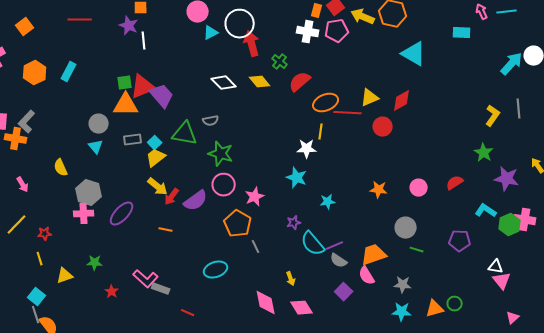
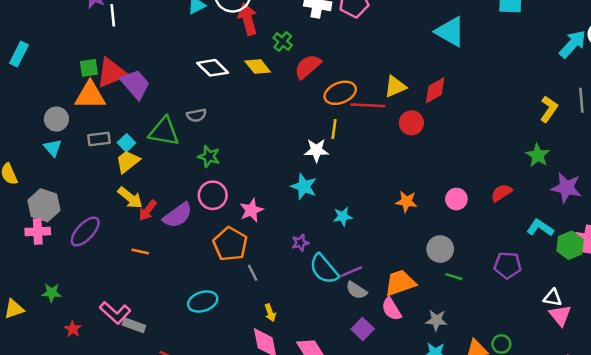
green star: (221, 154) -> (209, 157), size x0.7
yellow arrow: (291, 279) -> (270, 313), moved

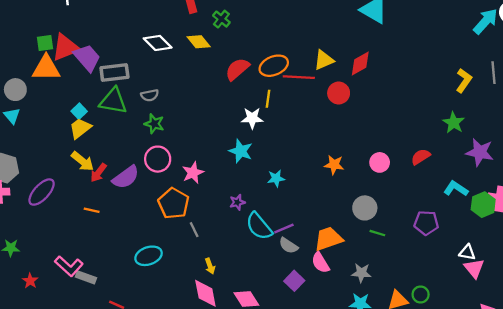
red semicircle: (308, 67) -> (237, 69), moved
gray semicircle: (196, 115) -> (150, 95), moved
gray rectangle: (99, 139) -> (114, 73), moved, size x1.4

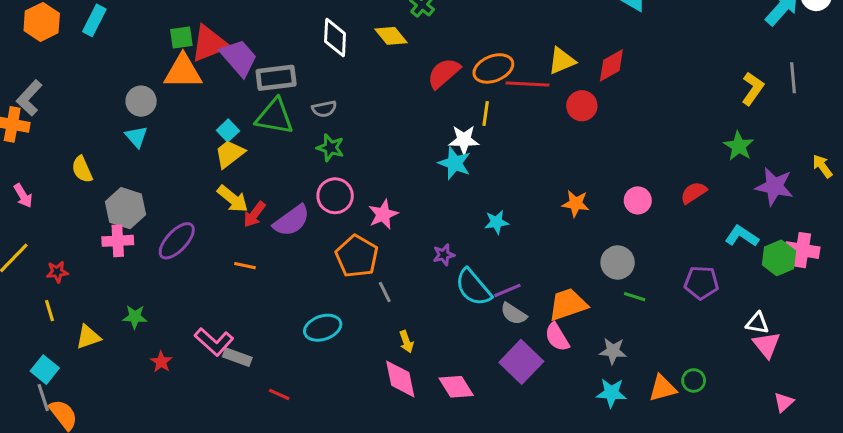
white diamond: (158, 43) -> (335, 37), turned 48
cyan star: (241, 151) -> (455, 163), moved
purple square: (294, 281) -> (521, 362), size x1.5

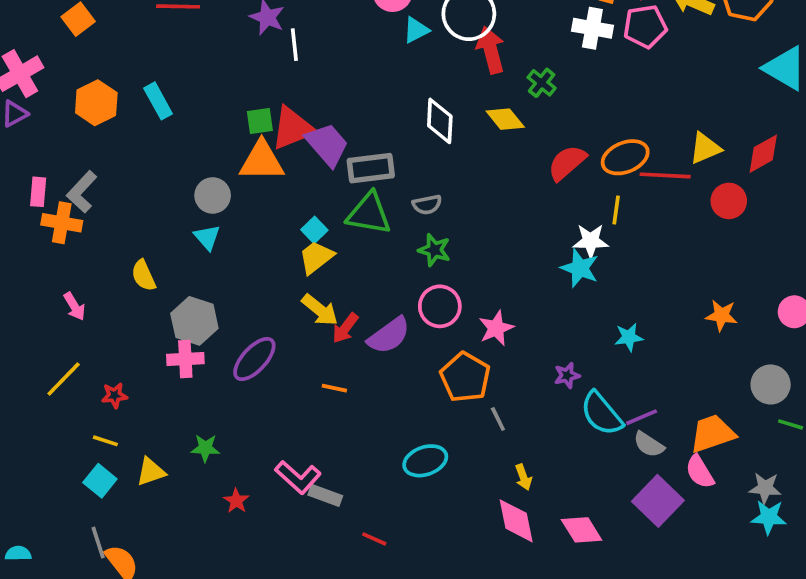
cyan rectangle: (94, 20) -> (158, 101), turned -56
yellow line: (49, 311) -> (105, 441), turned -55
cyan square: (45, 370) -> (100, 481), moved
cyan star: (611, 393) -> (769, 517), moved

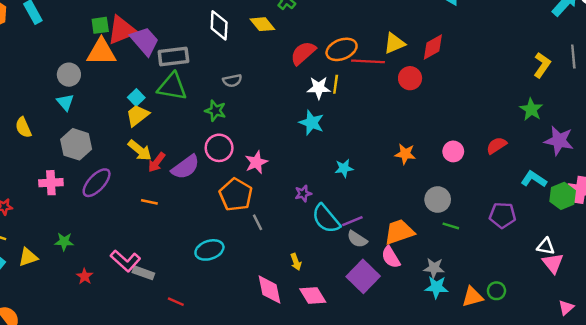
gray semicircle: (427, 205) -> (232, 81), moved
white star: (591, 241) -> (319, 88), moved
gray hexagon: (194, 321) -> (76, 144), moved
yellow arrow: (523, 477) -> (296, 262), moved

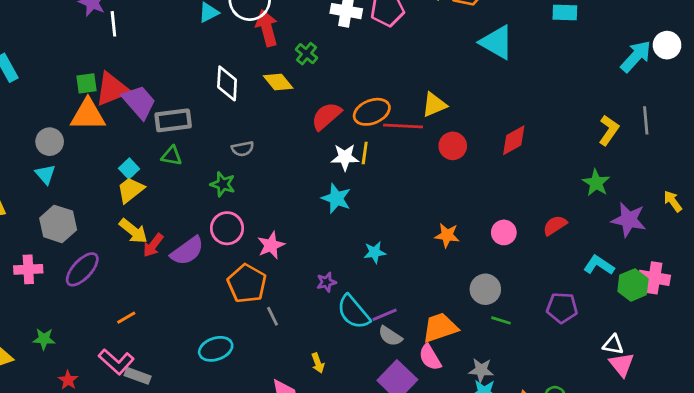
red diamond: (433, 47) -> (514, 140), moved
green triangle: (172, 87) -> (172, 156), size x0.6
orange line: (149, 202) -> (126, 318), moved, turned -42

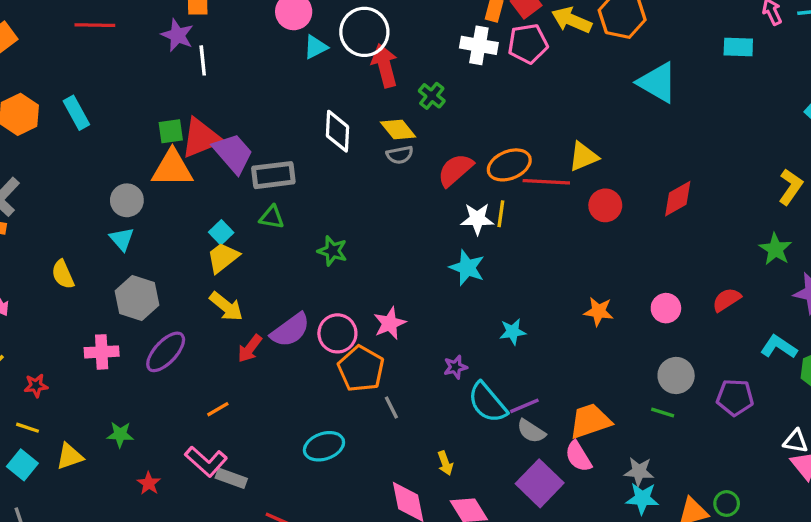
gray semicircle: (243, 149) -> (400, 155), moved
pink circle: (227, 228) -> (337, 333), moved
red arrow: (153, 245) -> (250, 349), moved
gray circle: (485, 289) -> (676, 375), moved

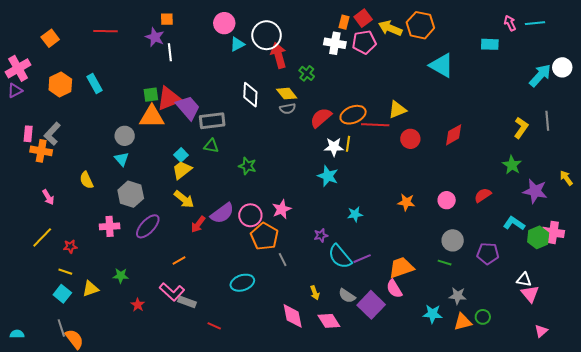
gray semicircle: (531, 431) -> (347, 296), moved
gray star: (639, 472) -> (458, 296), moved

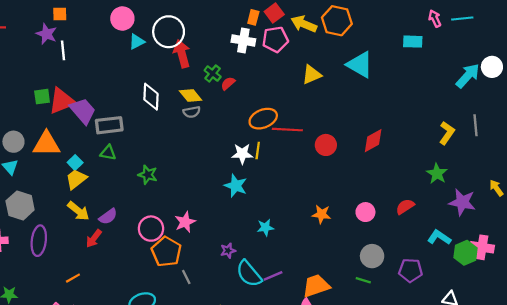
yellow triangle: (397, 110) -> (312, 75), moved
orange triangle: (152, 117) -> (46, 144), moved
red semicircle: (321, 118) -> (228, 83), moved, size x0.6
purple semicircle: (222, 213) -> (108, 216), moved, size x0.7
purple ellipse: (148, 226) -> (39, 241), turned -36

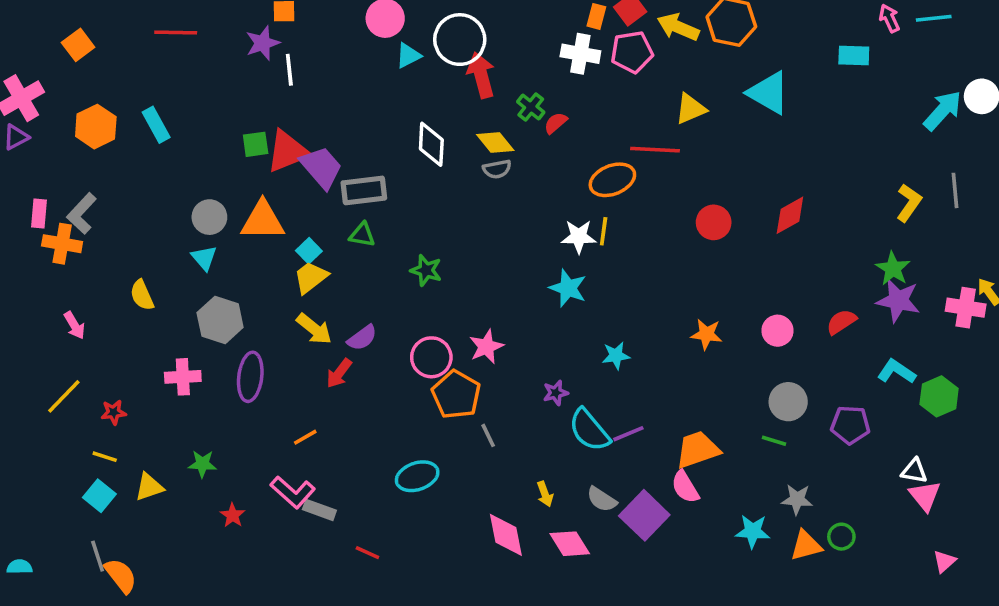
purple star: (46, 34) -> (263, 43), turned 30
red line: (287, 130) -> (655, 150), moved
purple star: (462, 202) -> (898, 300), moved
pink cross: (482, 247) -> (966, 308), moved

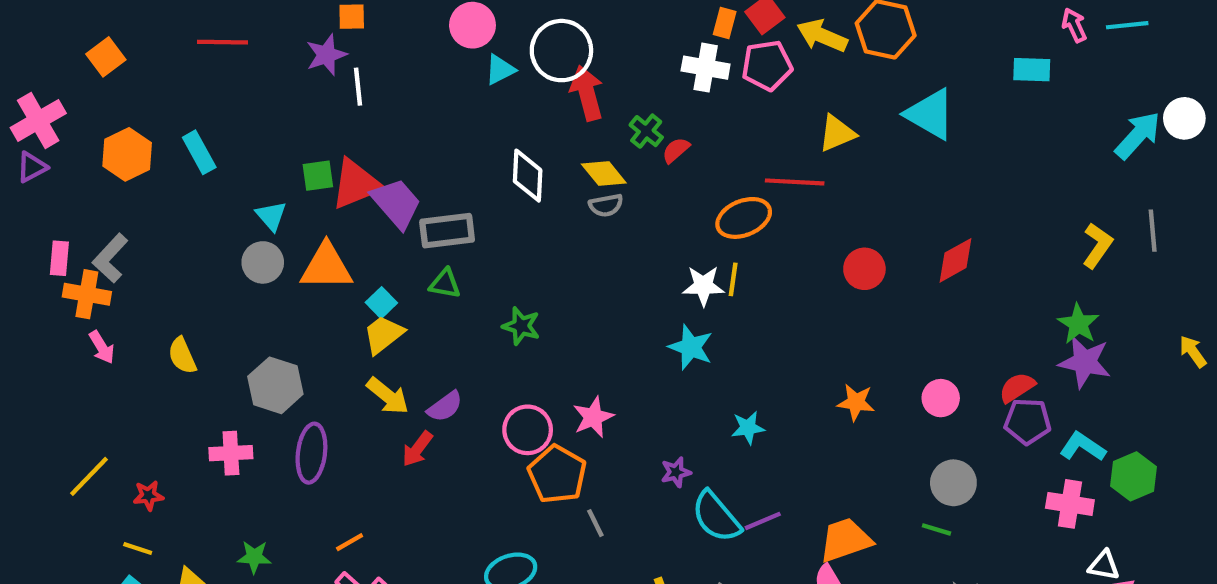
cyan triangle: (204, 258) -> (271, 216), moved
pink cross: (966, 308) -> (1070, 504), moved
pink arrow: (75, 325) -> (102, 347), moved
purple pentagon: (850, 425) -> (1028, 421), moved
orange line: (305, 437) -> (350, 542), moved

